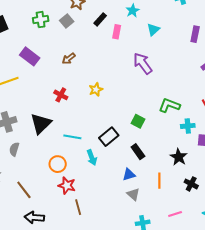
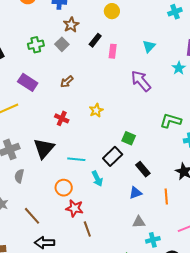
cyan star: (133, 11) -> (179, 68), moved
green square: (138, 121) -> (129, 138), moved
gray triangle: (133, 194) -> (139, 222), moved, turned -40

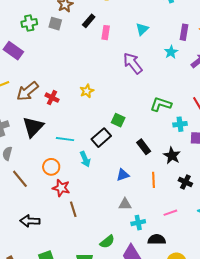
gray square: (62, 44) -> (55, 24), turned -32
purple rectangle: (28, 82) -> (13, 51), moved
brown arrow: (67, 82) -> (27, 91), moved, size x1.6
black rectangle: (143, 169) -> (144, 147), moved
brown line: (32, 216) -> (20, 179), moved

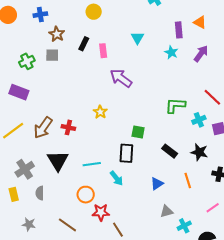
purple arrow: (133, 63) -> (121, 78), moved
black rectangle: (101, 138) -> (126, 153), turned -30
brown line: (20, 179) -> (67, 225), moved

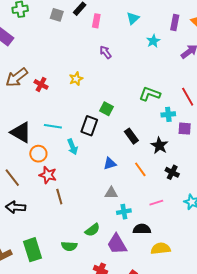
cyan star: (171, 52) -> (153, 41), moved
gray square: (52, 55) -> (57, 15), moved
purple arrow: (121, 78) -> (106, 52), size x0.6
black triangle: (58, 161) -> (21, 132), moved, turned -45
orange line: (188, 180) -> (140, 169), turned -35

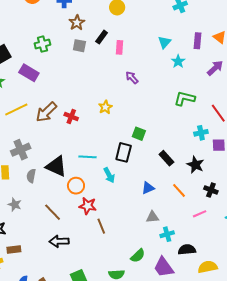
cyan triangle: (133, 18) -> (165, 42), moved
green L-shape: (150, 94) -> (185, 99), moved
pink line: (156, 203) -> (200, 214), moved

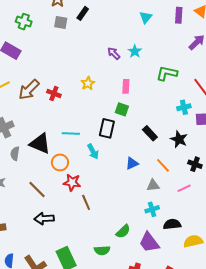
green cross: (42, 44) -> (24, 22), turned 35
pink rectangle: (119, 47) -> (126, 86), moved
cyan star: (178, 61) -> (135, 51), moved
gray triangle: (152, 217) -> (153, 185), moved

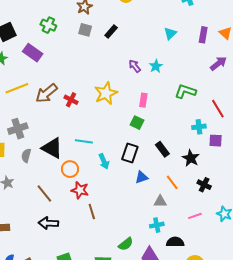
black rectangle: (83, 13) -> (111, 31), moved
yellow star: (88, 83) -> (106, 93), size x1.6
black rectangle: (107, 128) -> (130, 153), moved
pink line: (184, 188) -> (195, 216), moved

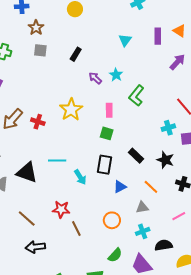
black rectangle: (111, 31) -> (76, 54), moved
green L-shape: (185, 91) -> (136, 96), moved, turned -60
orange circle: (70, 169) -> (112, 220), moved

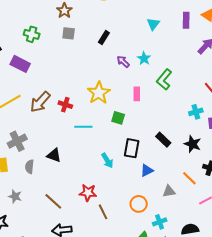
green square: (107, 133) -> (118, 118), moved
cyan line: (57, 161) -> (83, 127), moved
black triangle: (27, 172) -> (54, 155), size x0.7
orange line: (151, 187) -> (189, 178), moved
cyan cross: (143, 231) -> (160, 222), moved

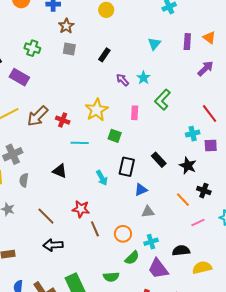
black triangle: (54, 155) -> (60, 171), moved
gray triangle: (169, 191) -> (148, 212), moved
orange circle: (139, 204) -> (123, 234), moved

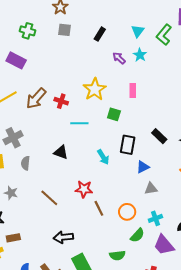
cyan triangle: (154, 44) -> (138, 31), moved
green L-shape: (163, 100) -> (164, 35), moved
black arrow: (53, 245) -> (63, 237), moved

